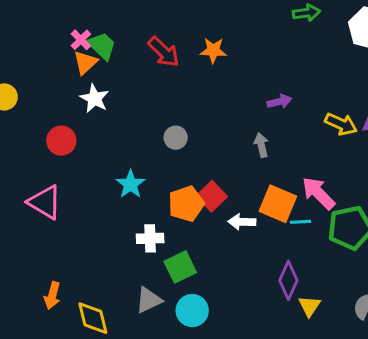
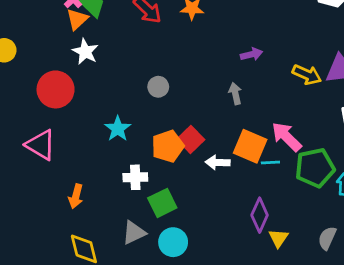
red circle: (61, 141) -> (56, 89), size x1.4
orange arrow: (52, 295) -> (76, 196), moved

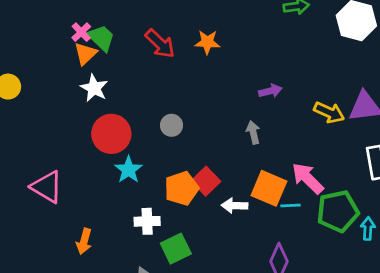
red circle: (56, 89) -> (111, 134), moved

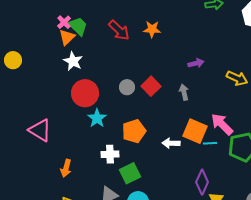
red square: (206, 181) -> (151, 86), moved

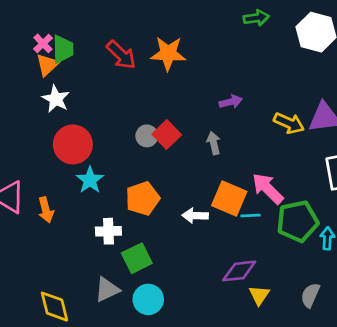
green trapezoid: (78, 26) -> (63, 49), turned 45
orange star: (152, 29) -> (168, 53), size x1.4
gray circle: (127, 87) -> (147, 136), moved
orange arrow: (66, 168) -> (46, 210), moved, turned -30
purple diamond: (202, 182) -> (239, 271), turned 60

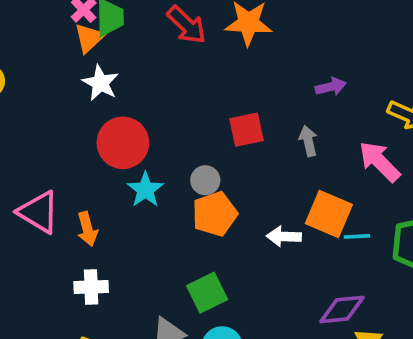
red square: (167, 134) -> (246, 130), turned 32
gray circle: (147, 136) -> (205, 180), moved
pink arrow: (268, 189) -> (379, 162), moved
white cross: (108, 231) -> (91, 287), moved

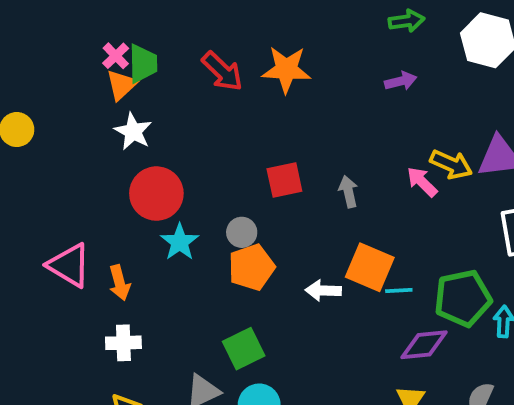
purple arrow: (331, 87) -> (401, 81), moved
pink arrow: (379, 162) -> (422, 182), moved, size x0.7
purple diamond: (342, 309) -> (424, 345), moved

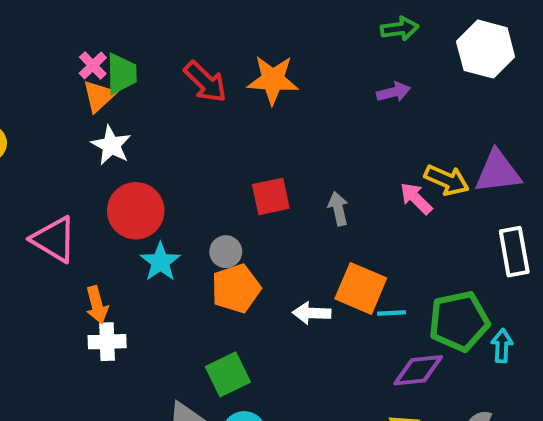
pink triangle: (69, 265) -> (54, 239), moved
white cross: (123, 343) -> (107, 342), moved

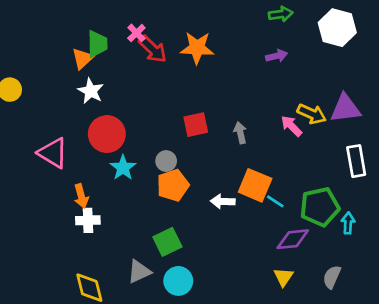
pink cross: (93, 65) -> (136, 33), moved
cyan line: (391, 313) -> (275, 201), turned 36

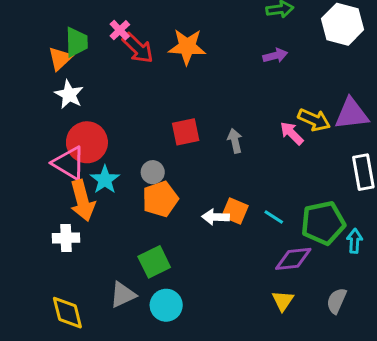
pink triangle: (53, 153) -> (69, 163), moved
orange square: (255, 185) -> (235, 211), moved, size x0.7
orange arrow: (81, 196) -> (82, 201), moved, size x1.5

